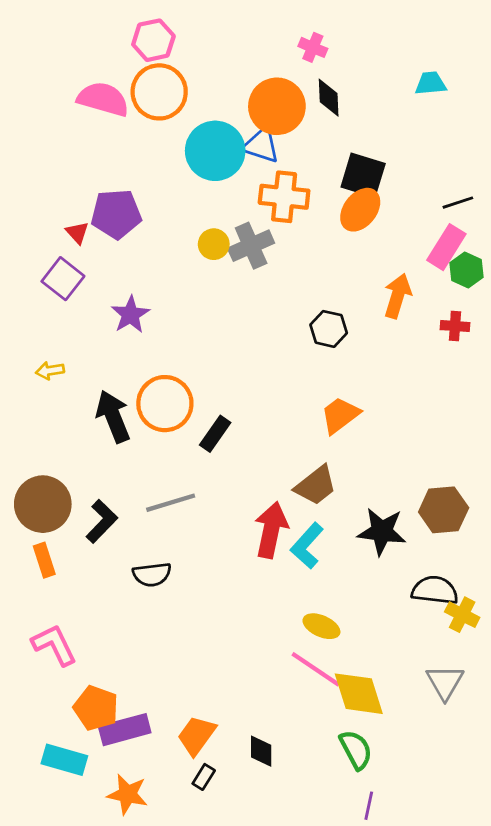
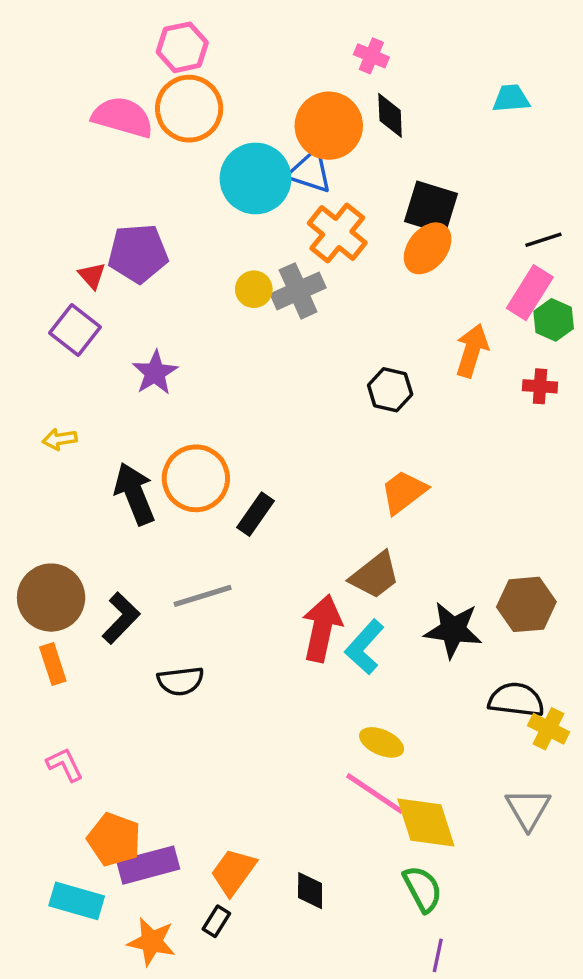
orange cross: (284, 197) -> (337, 233), turned 33
pink L-shape: (54, 645) -> (65, 765), size x0.7
black rectangle: (204, 777) -> (216, 921), moved

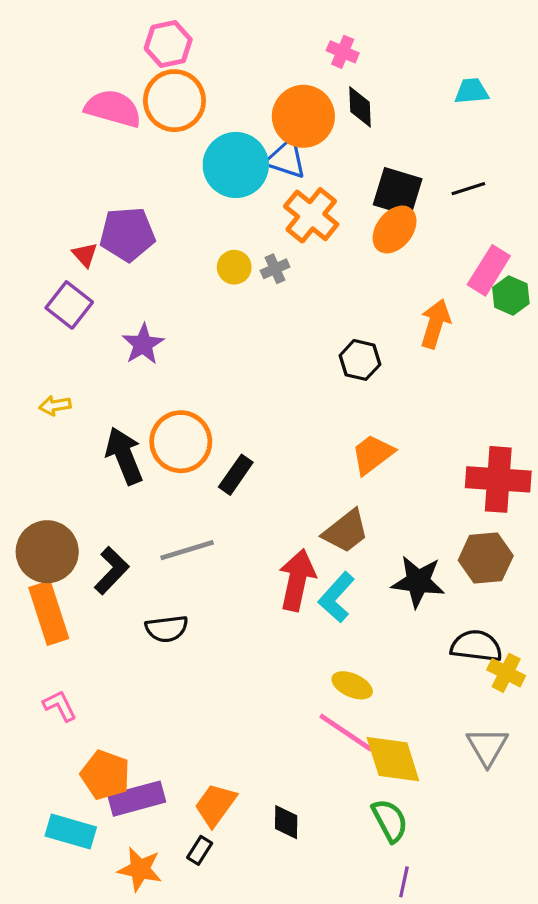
black line: (543, 240) -> (468, 189), moved
gray cross: (298, 291) -> (275, 269), size x0.6
red cross: (540, 386) -> (498, 479), moved, size x2.0
orange rectangle: (53, 664) -> (49, 613), size x1.6

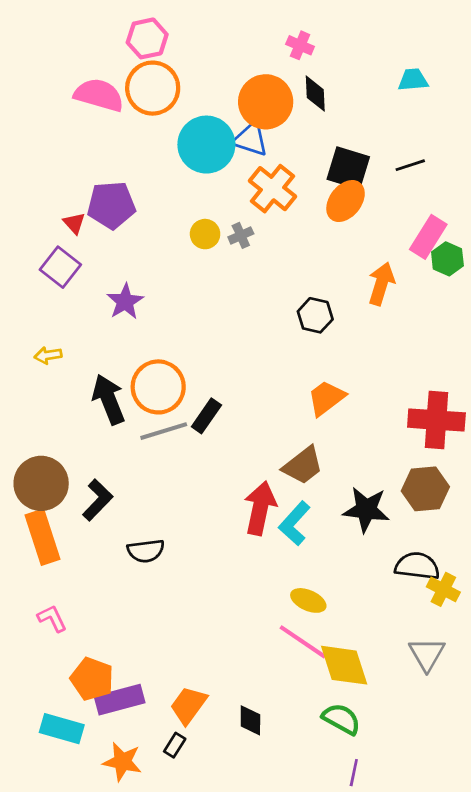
gray line: (187, 550) -> (164, 431), moved
green semicircle: (390, 821) -> (341, 719), turned -33

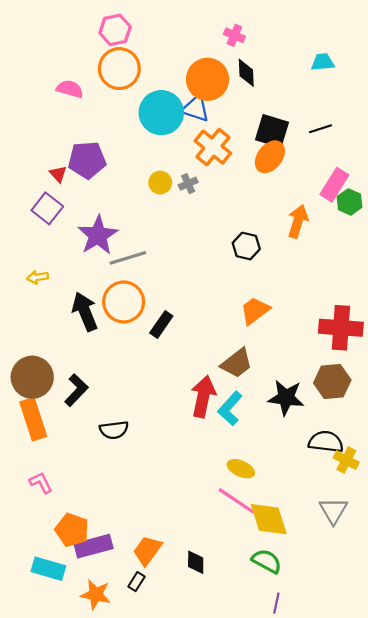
pink semicircle: (99, 95) -> (70, 89), moved, size x0.7
purple star: (125, 302) -> (98, 235), size x1.4
gray line: (164, 431) -> (128, 258), moved

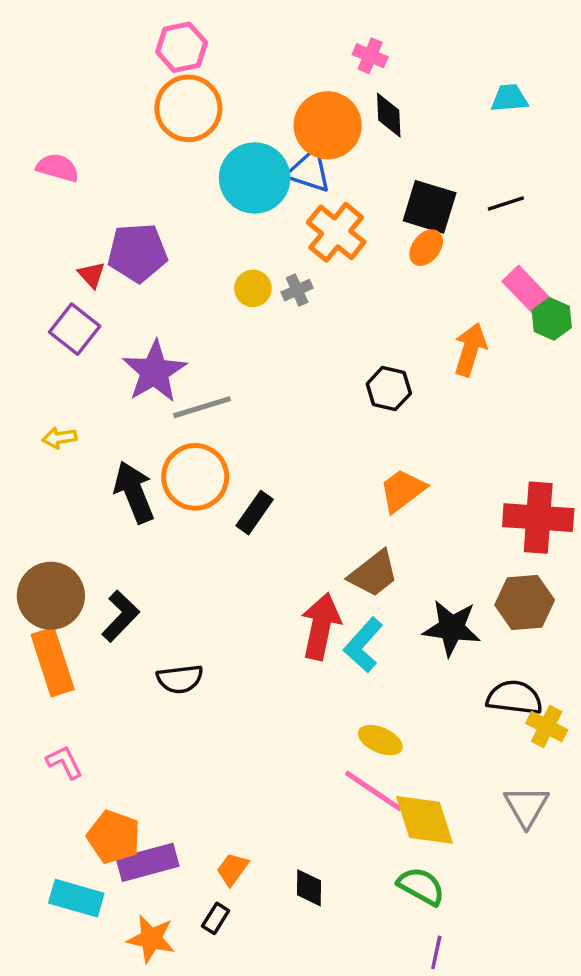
pink semicircle: (70, 89) -> (58, 168), moved
orange ellipse: (270, 157) -> (426, 248), size x0.7
pink rectangle: (334, 185) -> (528, 292), turned -76
orange trapezoid: (147, 550) -> (233, 869), size x0.7

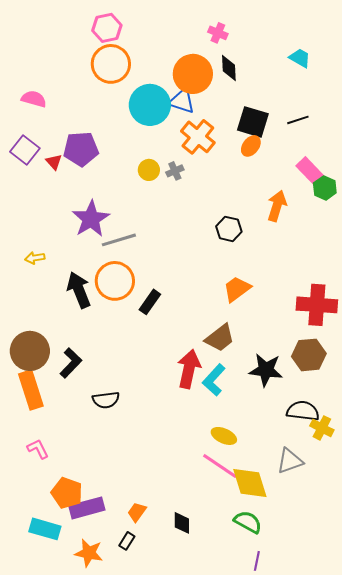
cyan trapezoid: (509, 98) -> (300, 58), turned 35
purple square: (75, 329) -> (25, 150), moved
gray triangle: (526, 806) -> (290, 461), moved, turned 40

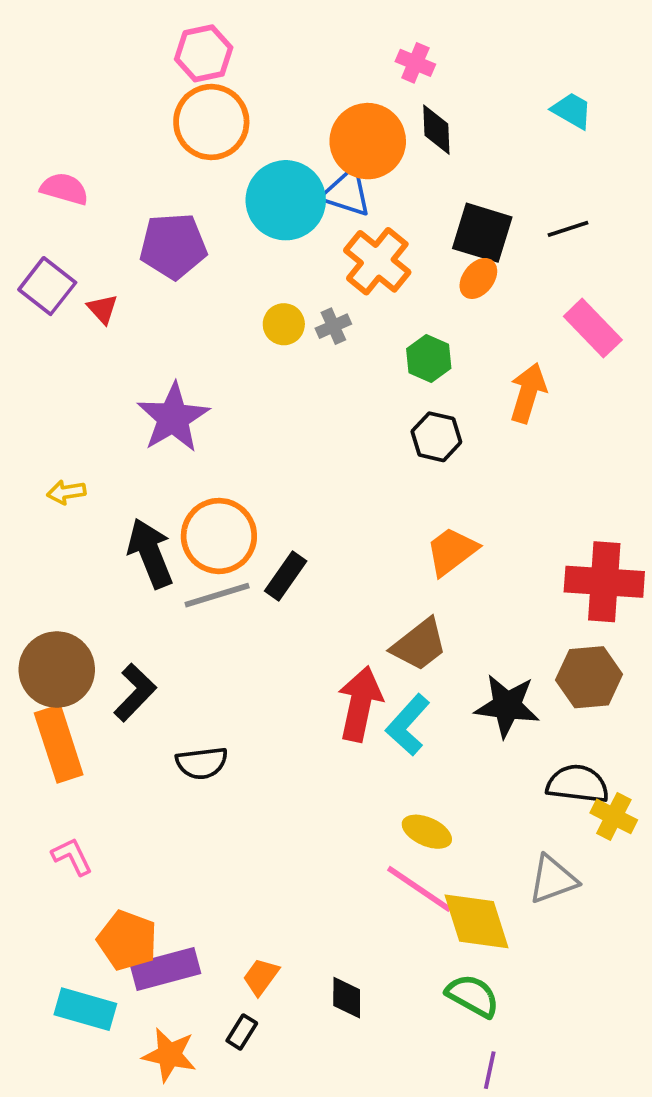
purple pentagon: (81, 149) -> (173, 246), moved
green hexagon: (325, 188) -> (429, 359), moved
gray line: (119, 240) -> (217, 595), moved

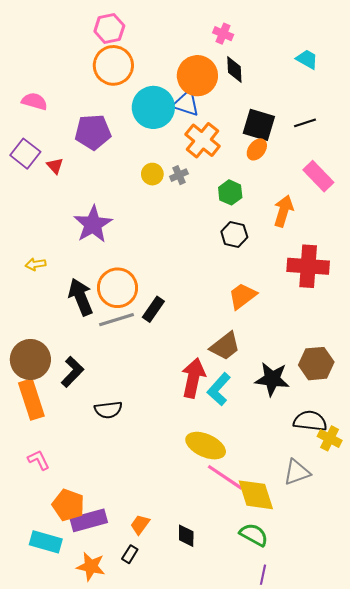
red cross: (604, 582) -> (308, 266), moved
yellow ellipse: (427, 832) -> (206, 446), moved, size x1.5

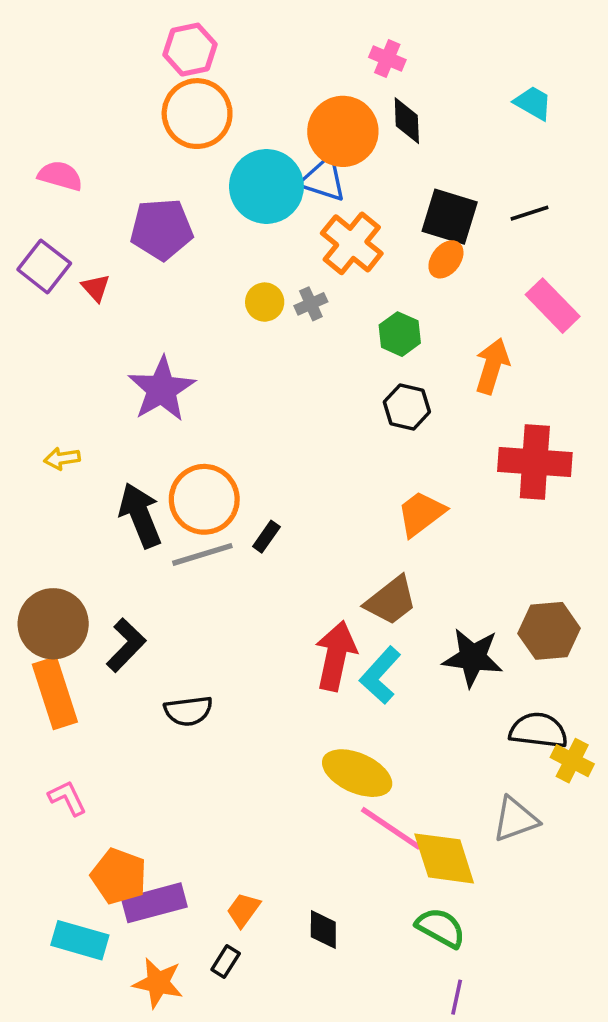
black rectangle: (153, 309) -> (266, 537), size x0.7

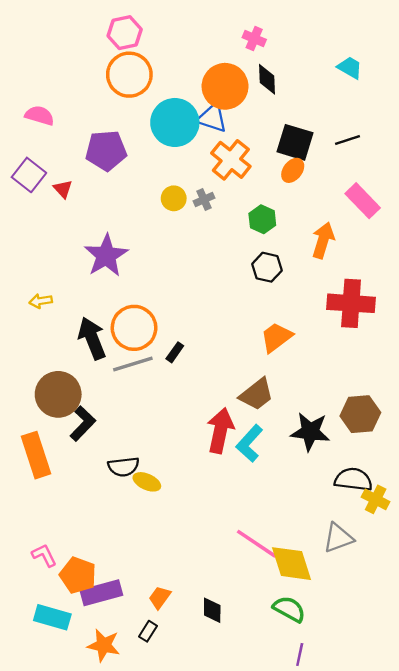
brown circle: (53, 624) -> (58, 394), moved
yellow ellipse: (357, 773) -> (147, 482), moved, size x0.6
pink L-shape: (67, 798) -> (44, 555), moved

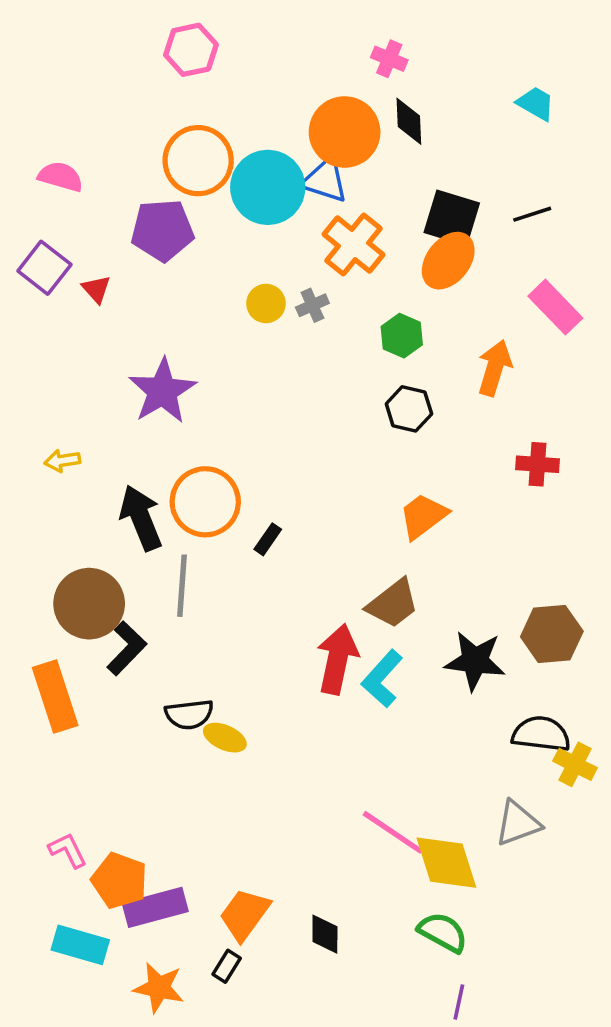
orange circle: (129, 75) -> (198, 161), moved
orange ellipse: (293, 170) -> (448, 261), size x1.5
red cross: (351, 303) -> (537, 464), size x0.6
gray line: (133, 364) -> (182, 586), moved, turned -69
orange trapezoid: (160, 597) -> (245, 914), size x1.5

